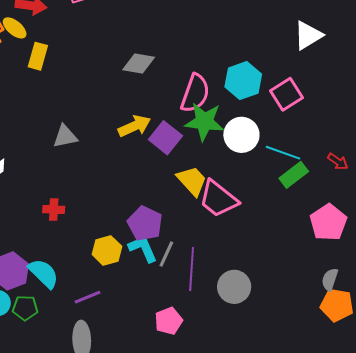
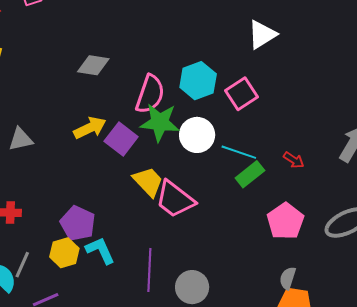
purple pentagon: (145, 223) -> (78, 223), moved
gray line: (166, 254) -> (22, 265), moved

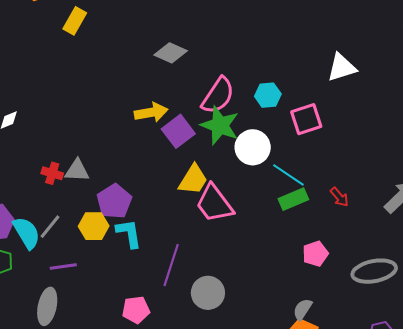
cyan hexagon: (198, 81) -> (268, 95), size x0.7
gray triangle: (21, 139) -> (77, 170), moved
yellow trapezoid: (148, 182) -> (193, 180), turned 60
pink pentagon: (285, 221) -> (315, 254), size x0.7

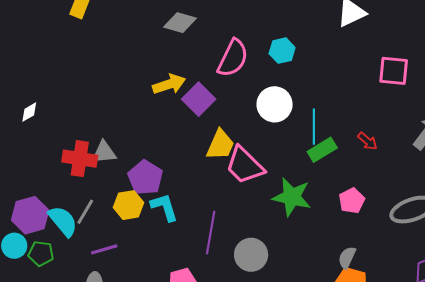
pink square: (306, 119) -> (394, 71), moved, turned 32
green star: (220, 125) -> (292, 197), moved
red cross: (52, 173) -> (80, 159), size x1.6
cyan line: (288, 175) -> (314, 127), turned 64

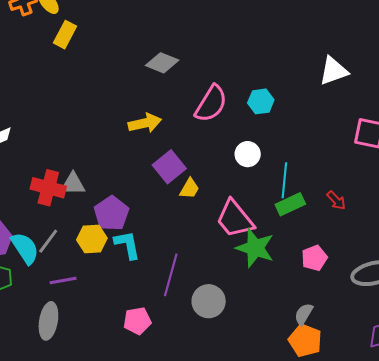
purple square: (199, 99) -> (169, 167), moved
white circle: (275, 104) -> (248, 154), size x0.7
yellow trapezoid: (220, 145) -> (189, 189), size x0.7
pink trapezoid: (245, 166) -> (235, 219), moved

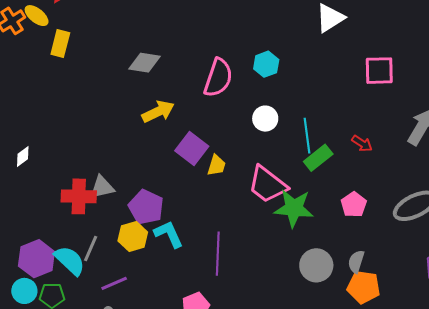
gray diamond: (162, 63) -> (144, 63), moved
gray circle: (209, 301) -> (316, 265), moved

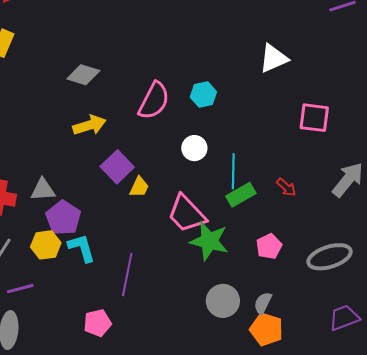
gray triangle: (102, 187) -> (43, 190), moved

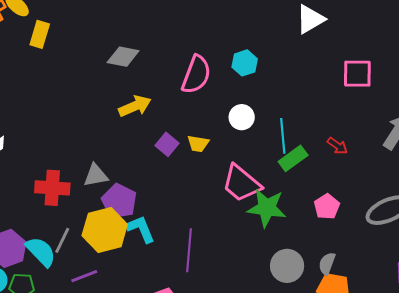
purple square: (117, 167) -> (167, 144), size x0.7
yellow trapezoid: (139, 187) -> (198, 144), moved, turned 80
yellow hexagon: (46, 245) -> (105, 230), size x1.5

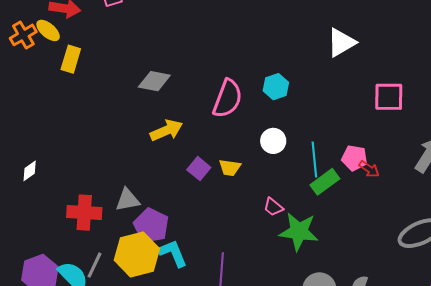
pink trapezoid: (241, 183) -> (273, 207), size x0.5
pink pentagon: (327, 207) -> (354, 158), moved, turned -30

